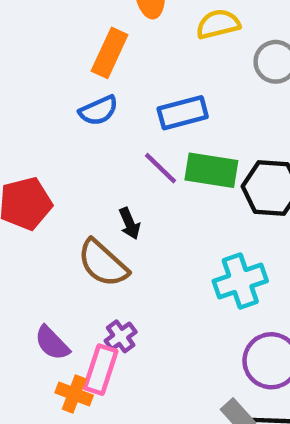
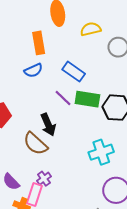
orange rectangle: (110, 53) -> (39, 43), turned -35
blue rectangle: (183, 113) -> (74, 72), turned 50
black arrow: (129, 223) -> (48, 125), size x1.5

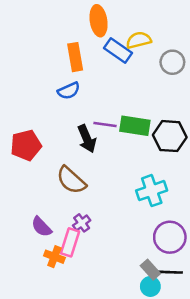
blue rectangle: (74, 72) -> (118, 51), moved
purple line: (63, 98) -> (105, 124), turned -36
black arrow: (48, 125) -> (87, 139), moved

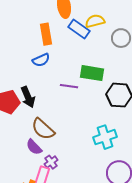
green rectangle: (135, 126) -> (92, 73), moved
black arrow: (87, 139) -> (28, 97), moved
purple semicircle: (41, 227) -> (34, 147), moved

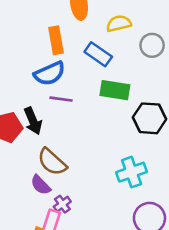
blue rectangle: (79, 29) -> (98, 54), moved
blue semicircle: (41, 60) -> (50, 73), size x1.4
purple line: (69, 86) -> (61, 99), moved

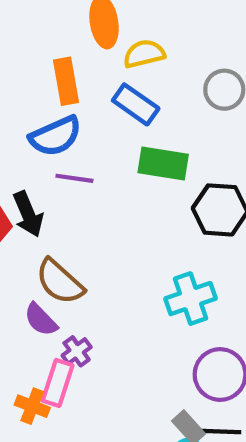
yellow semicircle: (119, 24) -> (144, 54), moved

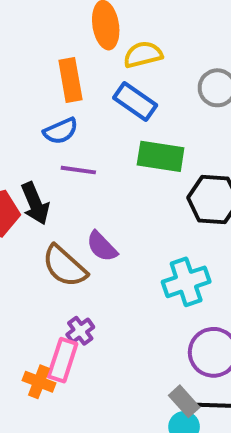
blue semicircle: (55, 136) -> (61, 131), size x0.7
purple semicircle: (41, 320) -> (102, 247), moved

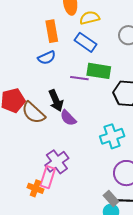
purple line: (78, 170) -> (79, 78), moved
black arrow: (35, 203) -> (56, 101), moved
brown semicircle: (65, 266) -> (33, 113), moved
purple cross: (80, 331) -> (57, 162), size x1.6

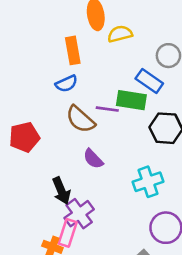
blue rectangle: (85, 42) -> (149, 81), moved
black arrow: (56, 101) -> (61, 191), moved
brown semicircle: (33, 113) -> (80, 119), moved

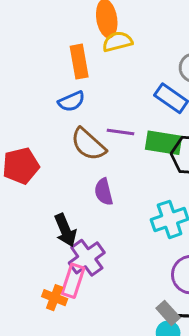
yellow semicircle: (120, 34) -> (117, 42), moved
green rectangle: (131, 100) -> (163, 143), moved
purple semicircle: (93, 159) -> (104, 192), turned 30

